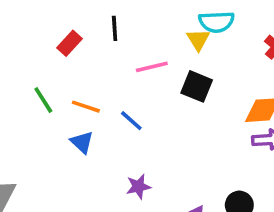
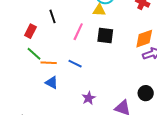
yellow triangle: (198, 40) -> (99, 10), turned -40
pink line: (152, 67) -> (78, 32), turned -36
green line: (43, 100) -> (34, 54), moved

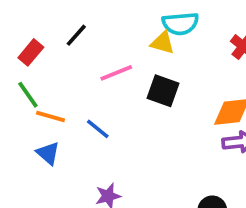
black line: (53, 16) -> (76, 35), turned 48
pink line: (78, 32) -> (116, 73), turned 30

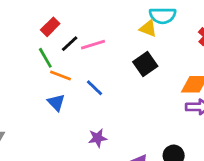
black line: (76, 35) -> (70, 44), moved
pink line: (116, 73) -> (93, 45), moved
black square: (163, 91) -> (145, 64), turned 30

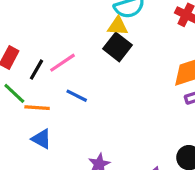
black square: (145, 64) -> (117, 47), moved
blue line: (94, 88) -> (77, 96), moved

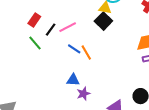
orange line: (37, 108) -> (86, 53), moved, turned 49
blue triangle: (41, 139) -> (73, 80), moved, turned -32

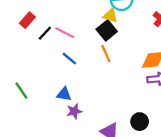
pink line: (68, 27) -> (65, 33), turned 48
green line: (35, 43) -> (21, 90), moved
orange line: (86, 53) -> (106, 54), moved

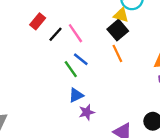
pink line: (65, 33) -> (75, 33), turned 30
green line: (21, 90) -> (71, 69), moved
blue triangle: (64, 94) -> (76, 95), turned -35

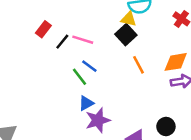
pink line: (75, 33) -> (83, 40), turned -36
orange line: (117, 53) -> (138, 65), moved
purple star: (87, 112) -> (98, 120), size x1.5

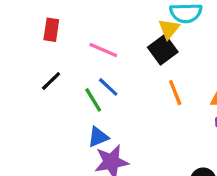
yellow triangle: (129, 19) -> (169, 29), turned 49
red rectangle: (43, 29) -> (51, 30), turned -35
black line: (62, 42) -> (51, 81), moved

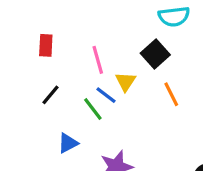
yellow triangle: (169, 29) -> (126, 82), moved
pink line: (103, 50) -> (98, 60), turned 56
blue triangle: (98, 137) -> (68, 143), moved

